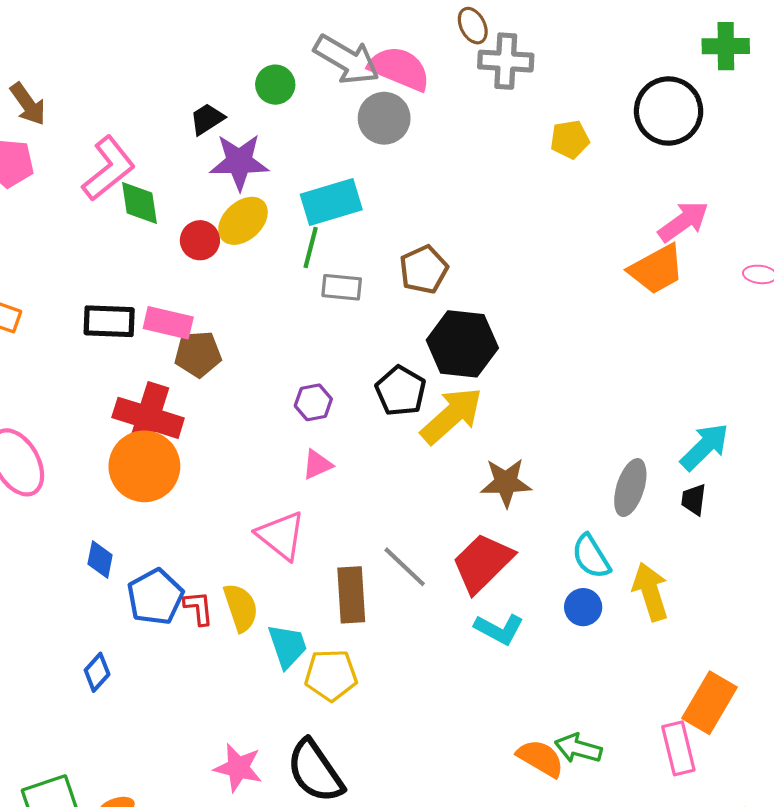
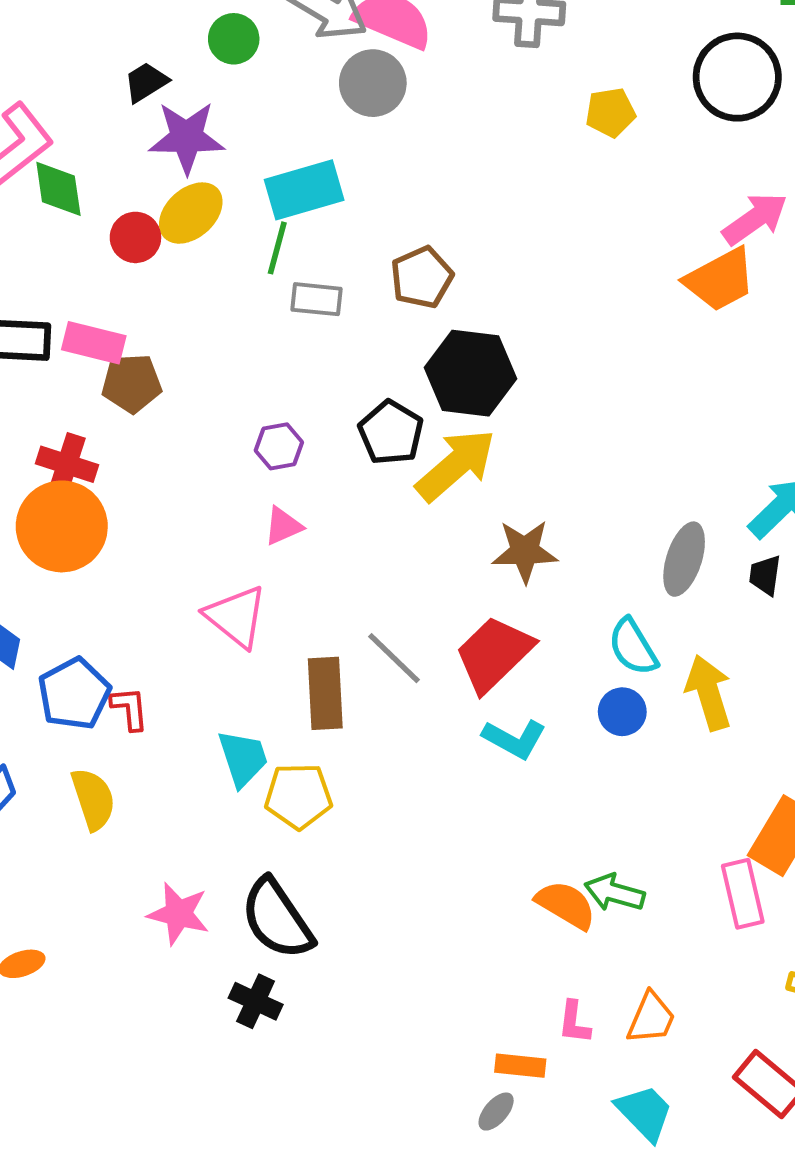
red cross: (148, 418) -> (67, 464), size x0.7
yellow semicircle: (241, 608) -> (93, 799), moved

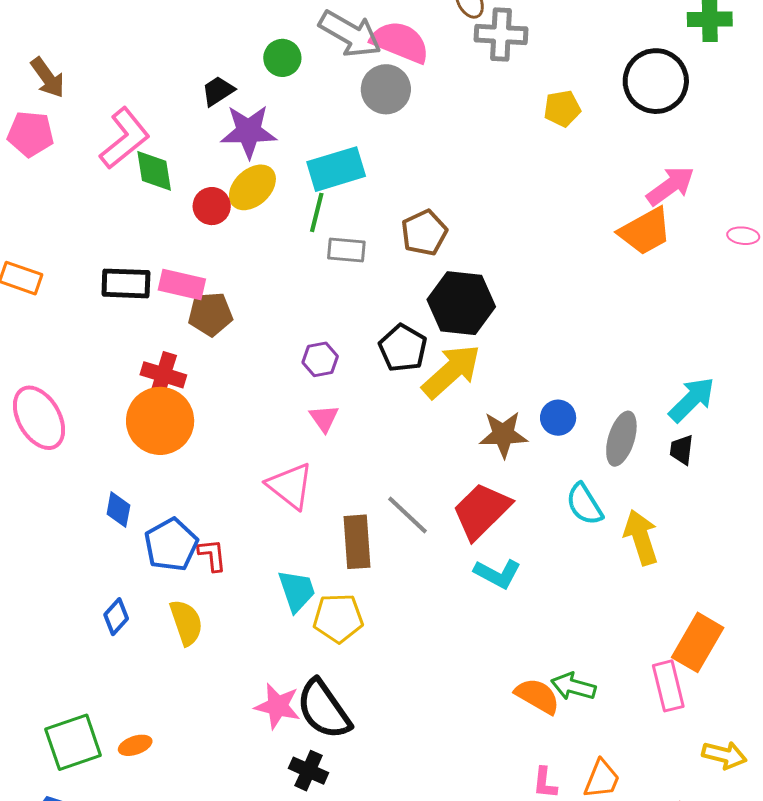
pink triangle: (283, 526) -> (324, 418), turned -40
blue circle: (622, 712) -> (558, 418), moved
pink star: (178, 914) -> (278, 706), moved

